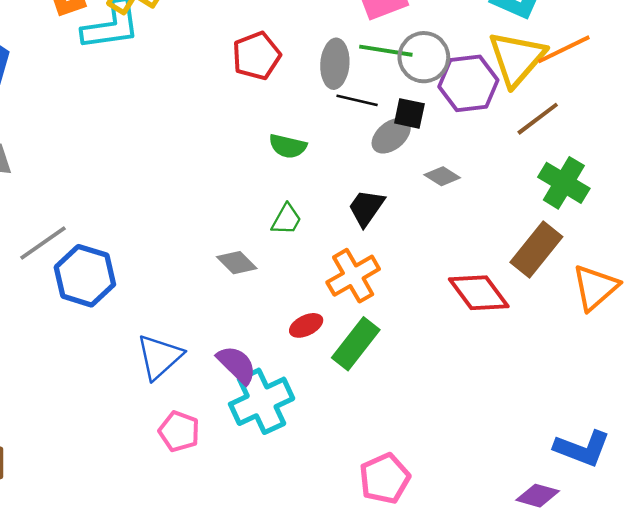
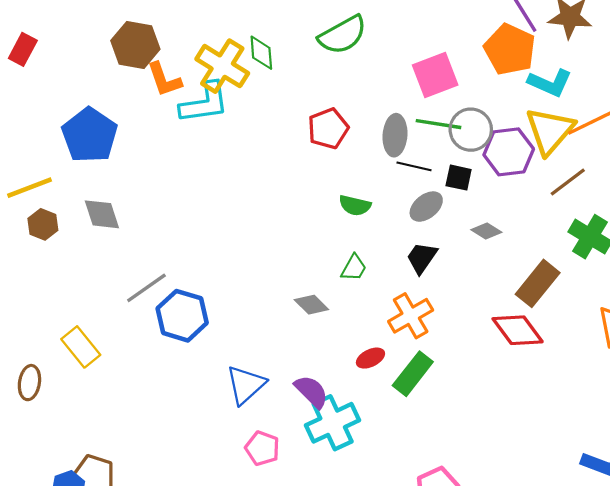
gray ellipse: (391, 136) -> (426, 207), moved
brown rectangle: (536, 250) -> (538, 283), moved

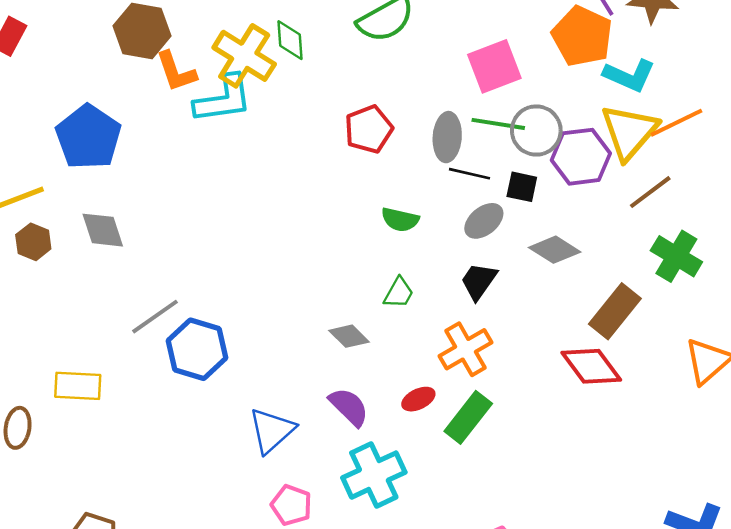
gray diamond: (486, 231) -> (555, 250), size x1.4
yellow rectangle: (81, 347) -> (78, 386), turned -48
purple semicircle: (311, 392) -> (349, 407), moved

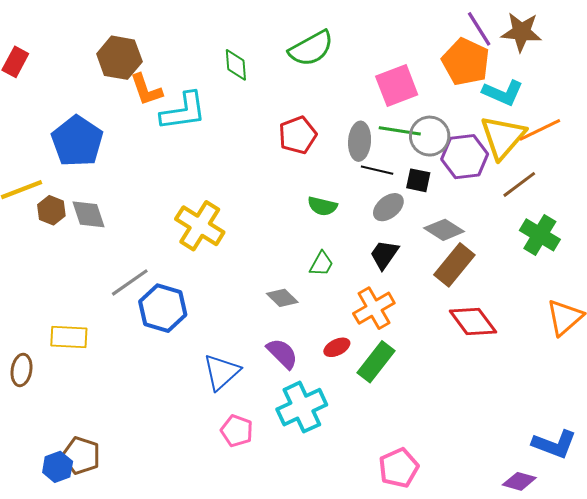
yellow cross: (244, 56) -> (200, 226), moved
brown hexagon: (33, 242) -> (51, 210), moved
brown rectangle: (615, 311) -> (454, 265), moved

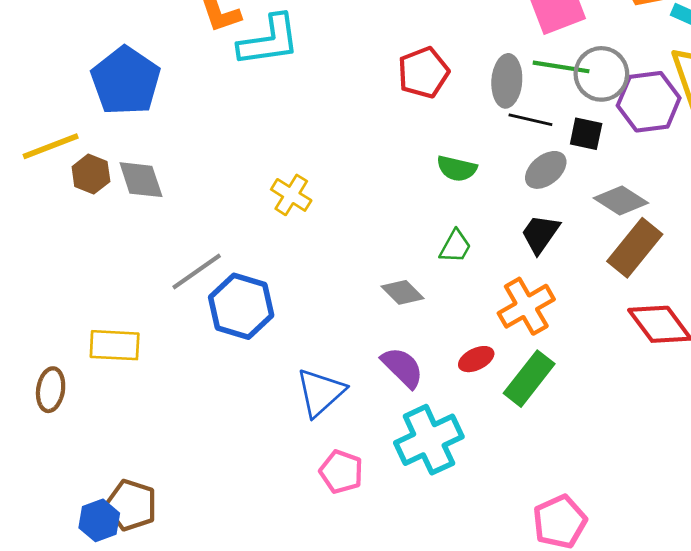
yellow cross: (200, 226) -> (291, 195), size x0.6

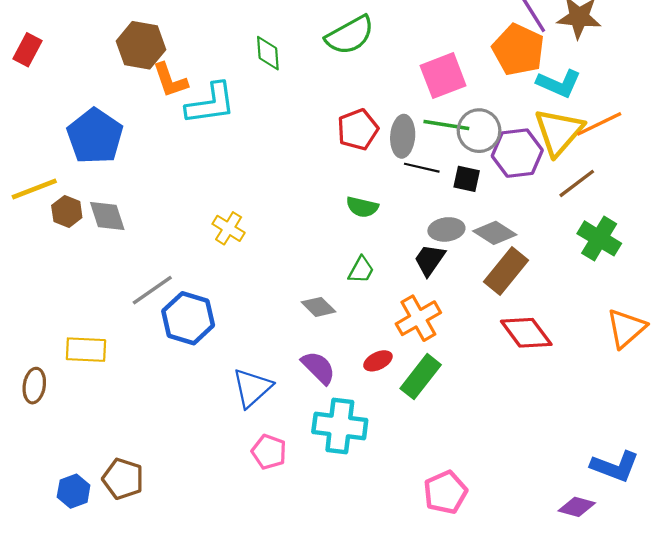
red pentagon: (423, 73) -> (358, 129), moved
gray ellipse: (546, 170) -> (446, 229), moved, turned 32
cyan cross: (429, 440) -> (340, 426), turned 32
brown pentagon: (131, 505) -> (123, 479), moved

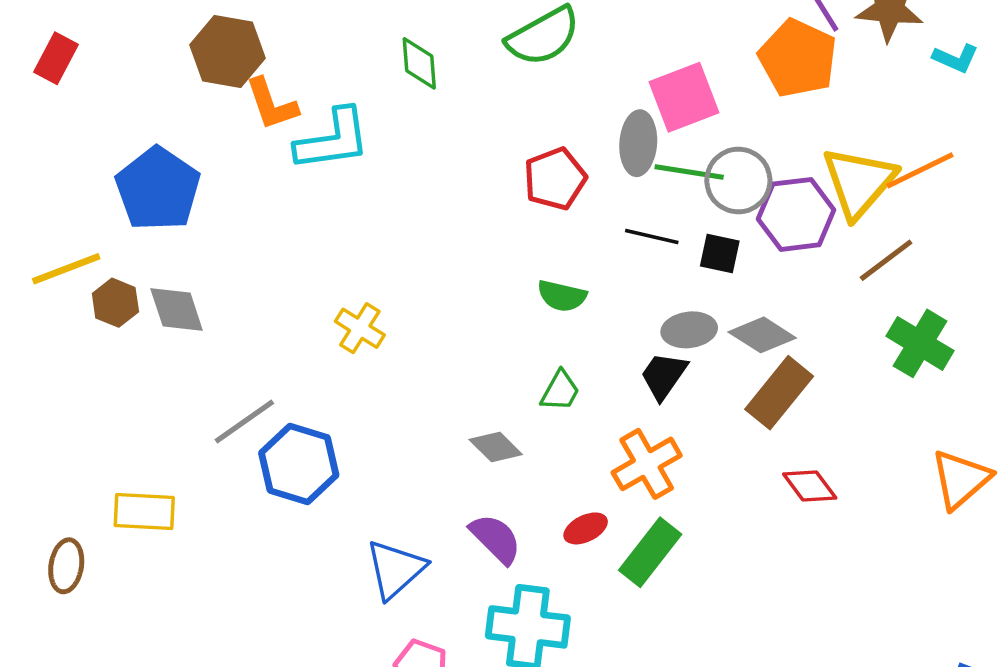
cyan L-shape: (559, 83) -> (956, 58), moved, size x0.7
gray ellipse: (403, 136) -> (638, 143), moved
red diamond: (526, 333) -> (810, 486), size x0.7

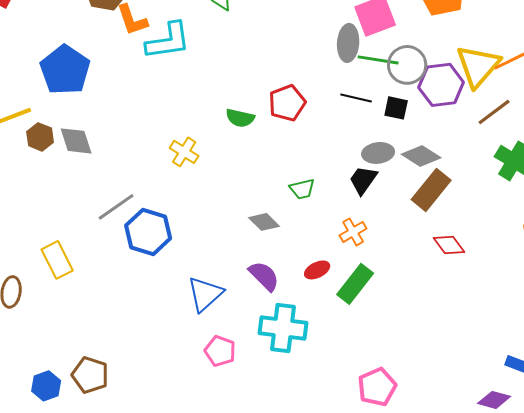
red pentagon: (555, 179) -> (287, 103), moved
green semicircle: (562, 296) -> (240, 118), moved
green trapezoid: (560, 391) -> (302, 189), turned 48
orange cross: (647, 464) -> (353, 232), size x0.7
yellow rectangle: (144, 511) -> (57, 260), turned 60

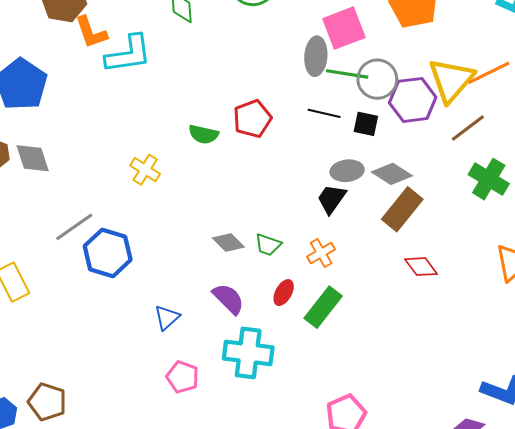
green trapezoid: (302, 189) -> (268, 245), moved, turned 32
red ellipse: (317, 270) -> (284, 293), turned -35
blue triangle: (205, 294) -> (167, 318), size x0.7

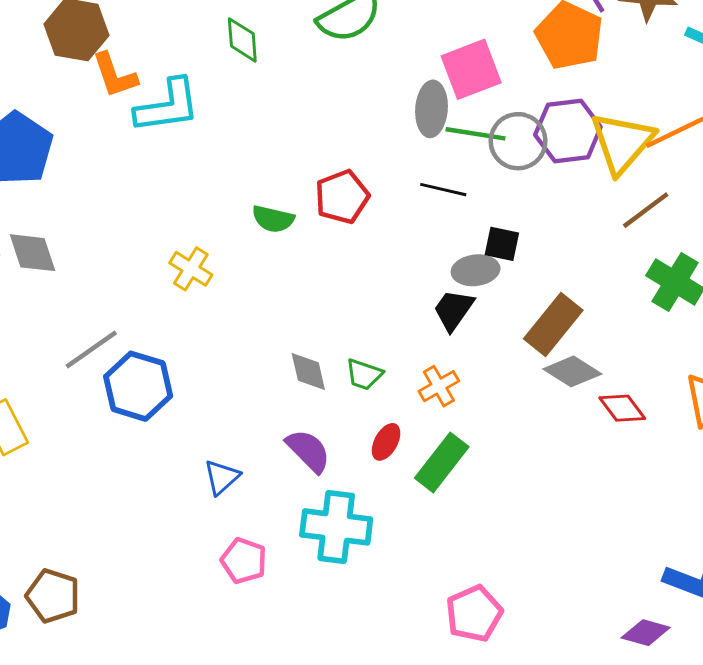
purple hexagon: (413, 100) -> (568, 131), moved
black square: (366, 124) -> (502, 244), moved
gray diamond: (392, 174) -> (572, 371), moved
gray diamond: (228, 243) -> (308, 371), turned 32
red diamond: (421, 267) -> (622, 408), moved

